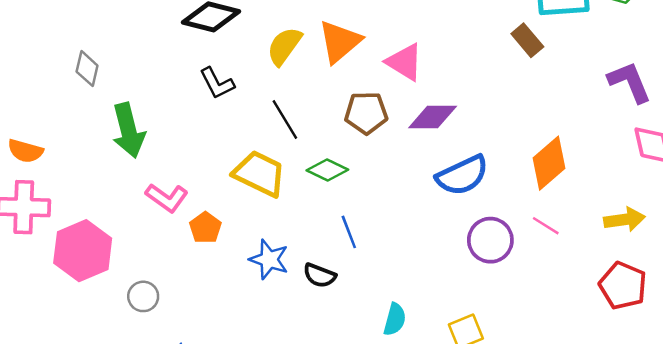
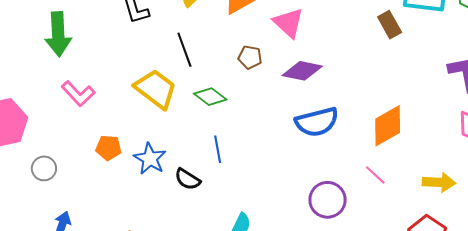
brown pentagon: (366, 113) -> (250, 57), size x0.7
orange pentagon: (205, 228) -> (109, 148), moved, turned 30
purple circle: (490, 240) -> (328, 200), moved

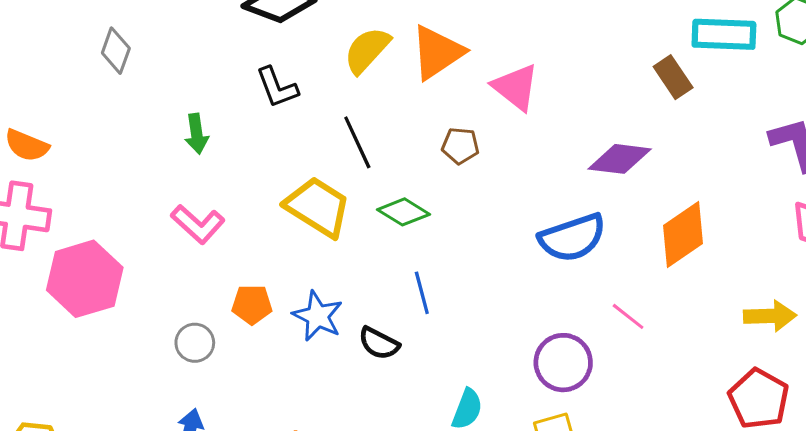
green arrow: (58, 34) -> (197, 134), moved, size x0.6
purple diamond: (302, 71) -> (620, 159), moved
gray circle: (44, 168) -> (195, 343), moved
pink line: (375, 175) -> (628, 316), moved
purple circle: (328, 200) -> (563, 363), moved

